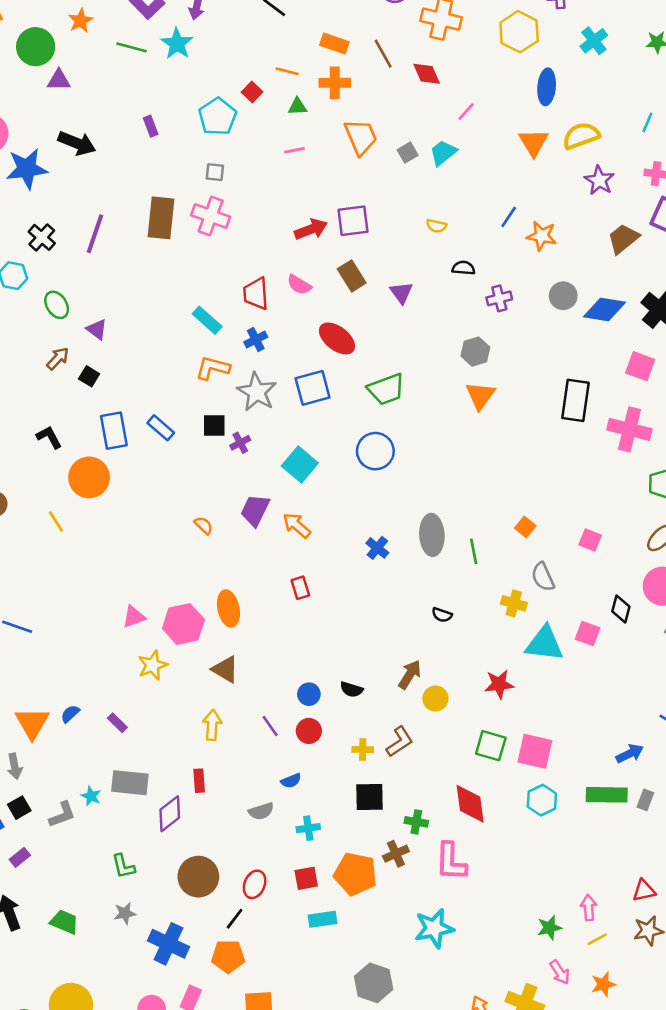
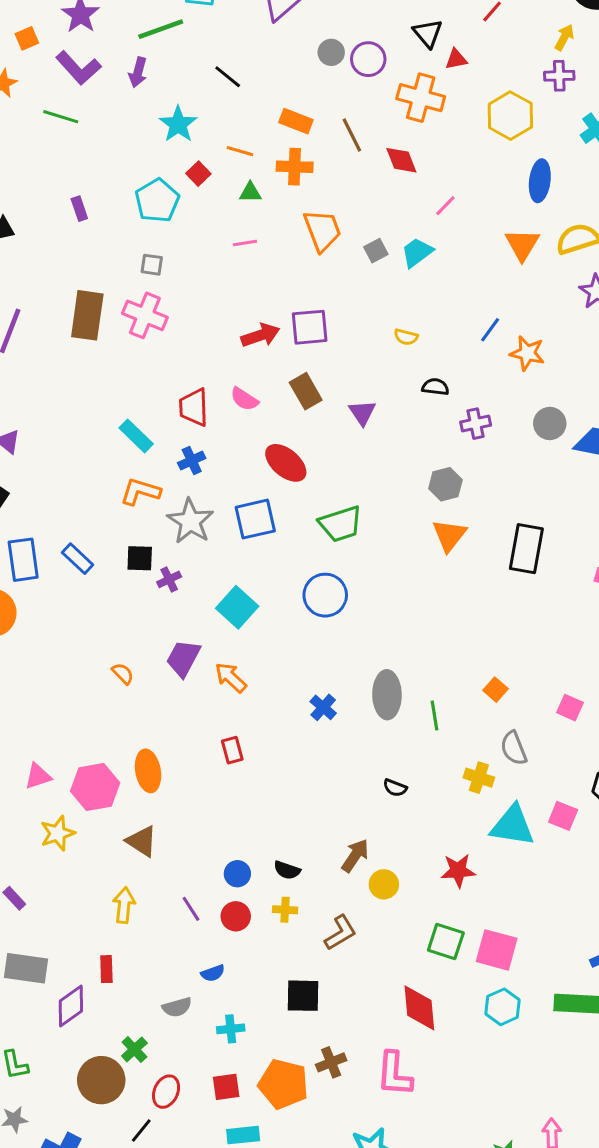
cyan star: (177, 44) -> (178, 124), moved
black rectangle: (575, 400) -> (526, 549), moved
yellow cross: (363, 750) -> (285, 910), moved
green cross: (416, 822) -> (134, 1049), moved, turned 35

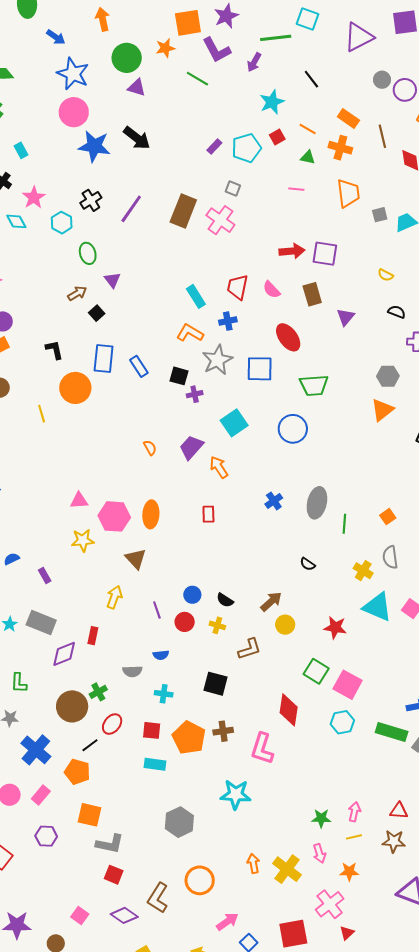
orange square: (27, 38) -> (188, 23), size x1.8
purple rectangle: (79, 209) -> (214, 147), moved, turned 49

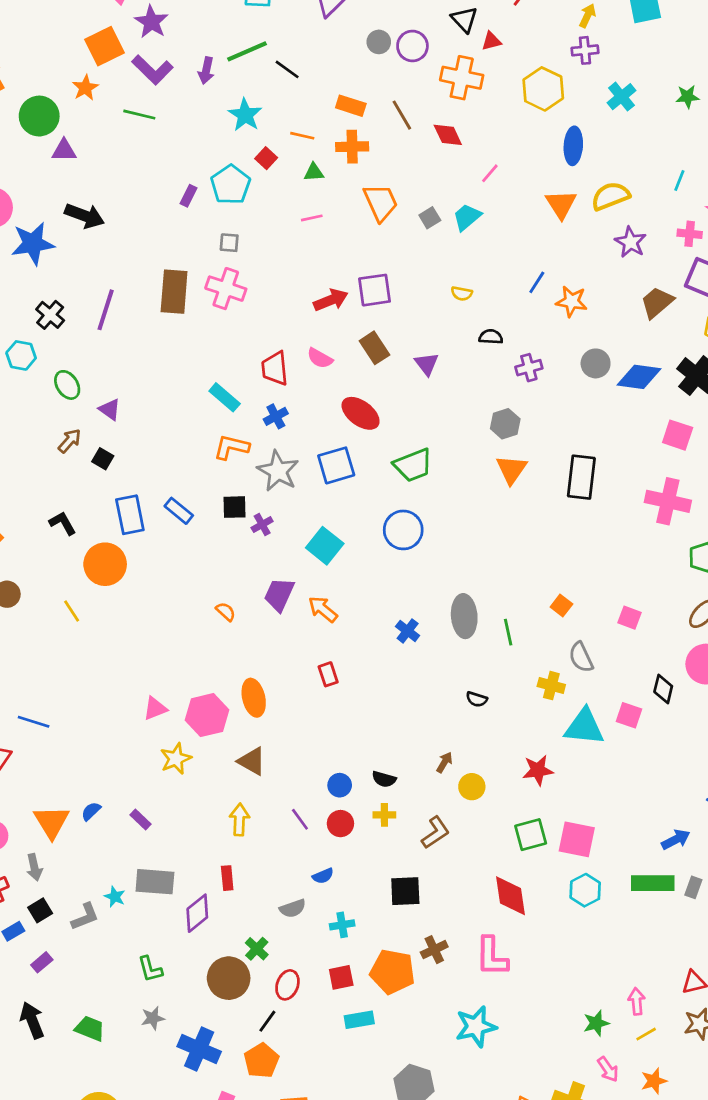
green line: (276, 38) -> (247, 51), moved
brown arrow: (271, 601) -> (444, 762), size x0.7
green square: (316, 671) -> (531, 835), turned -30
orange pentagon: (77, 772) -> (262, 1061), turned -30

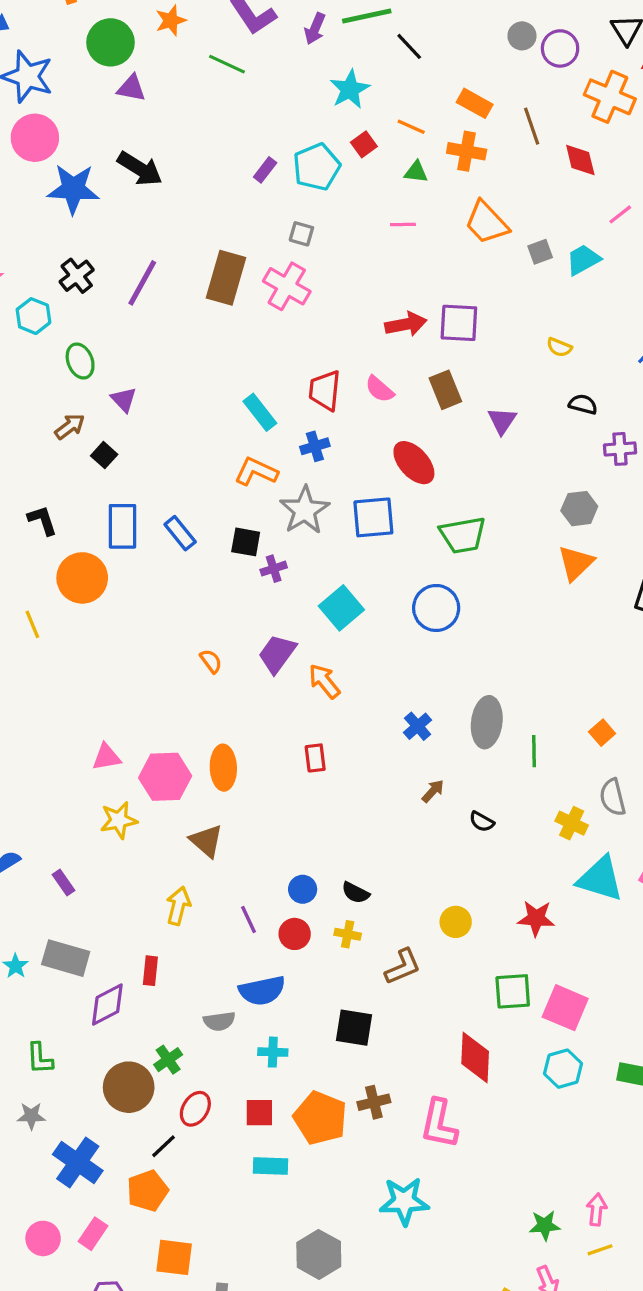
orange trapezoid: (381, 202) -> (487, 223), turned 150
brown arrow: (444, 762) -> (433, 791), moved
blue semicircle: (323, 876) -> (262, 991), size x1.8

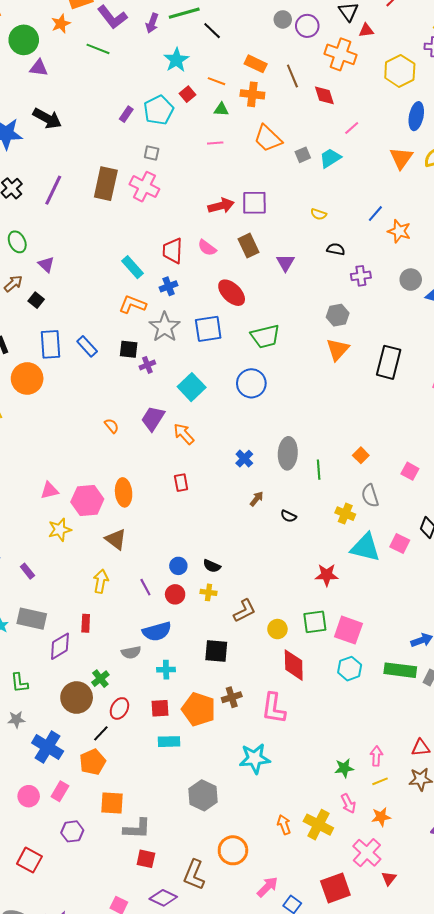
yellow circle: (456, 922) -> (277, 629), moved

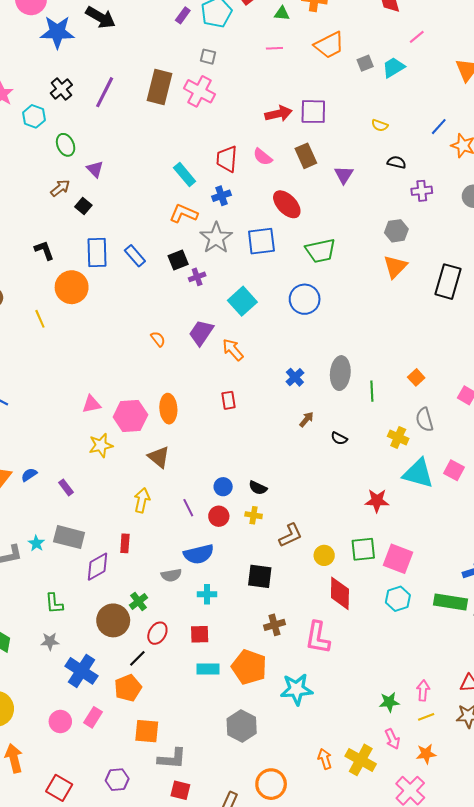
orange trapezoid: (268, 139) -> (329, 45), turned -72
black square: (129, 349) -> (178, 260), turned -30
orange pentagon: (199, 709) -> (249, 667), moved
purple hexagon: (72, 831) -> (117, 780), moved

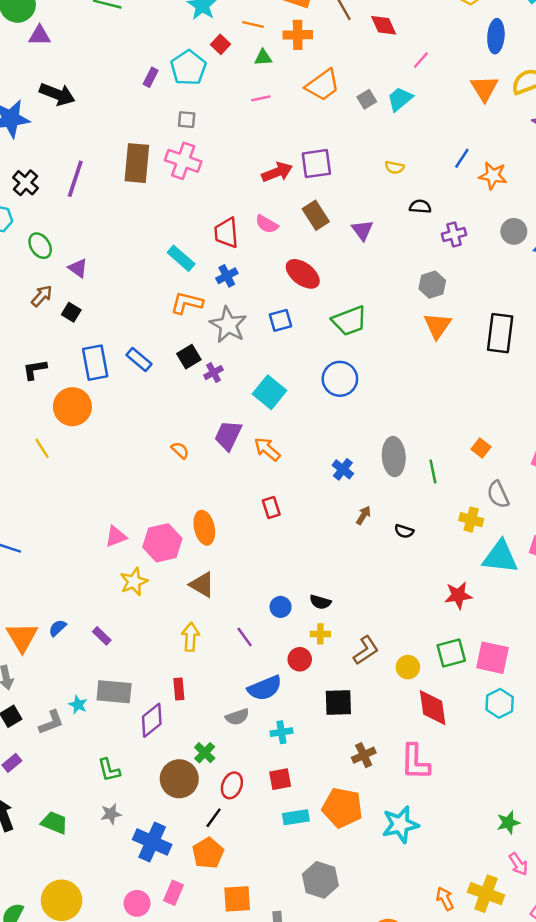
blue square: (261, 241) -> (280, 320), size x0.7
black L-shape: (44, 250) -> (35, 369), turned -70
red circle: (219, 516) -> (300, 659), moved
gray hexagon: (242, 726) -> (320, 880), moved

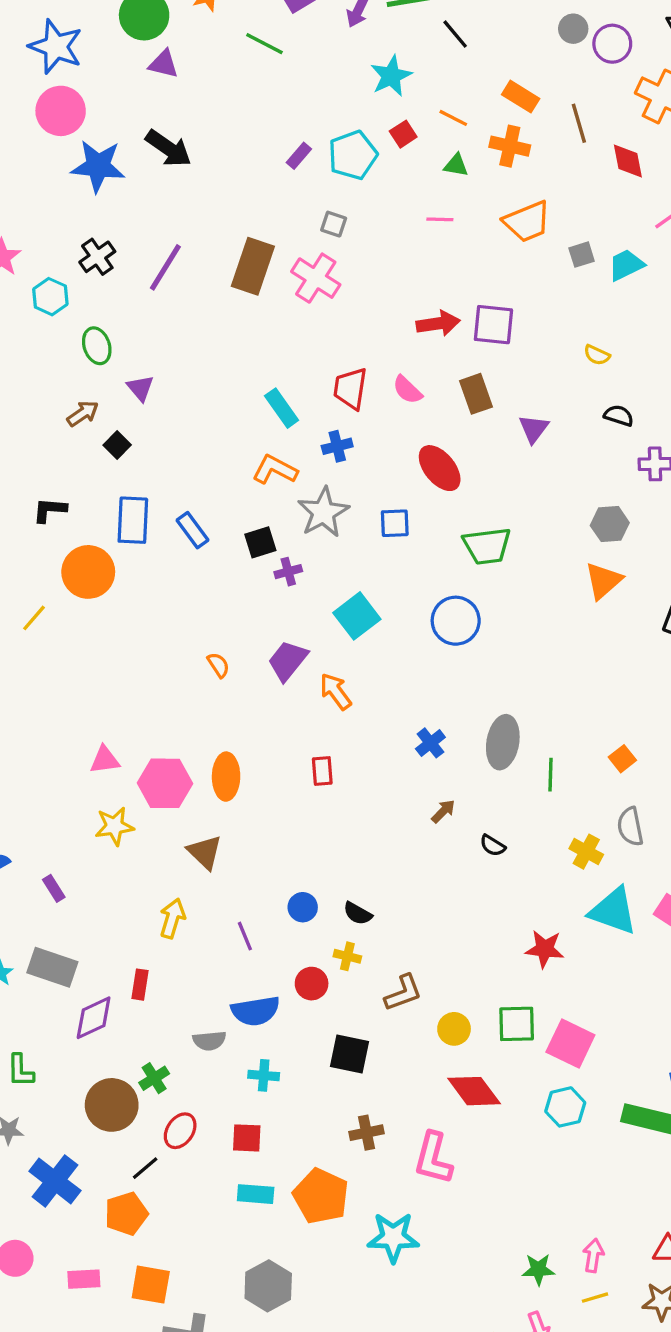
yellow line: (42, 448) -> (34, 618), turned 60
red diamond: (433, 708) -> (474, 1091), turned -42
pink rectangle: (174, 893) -> (84, 1279), moved, turned 50

